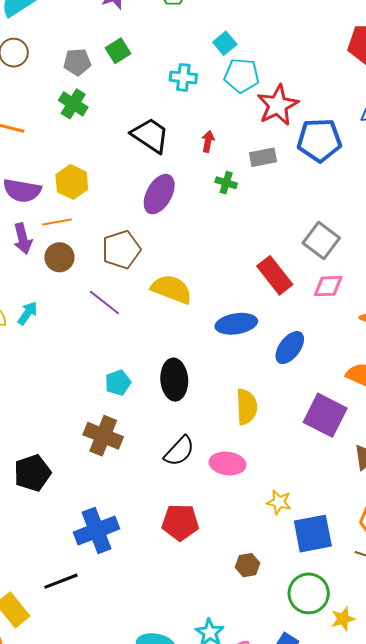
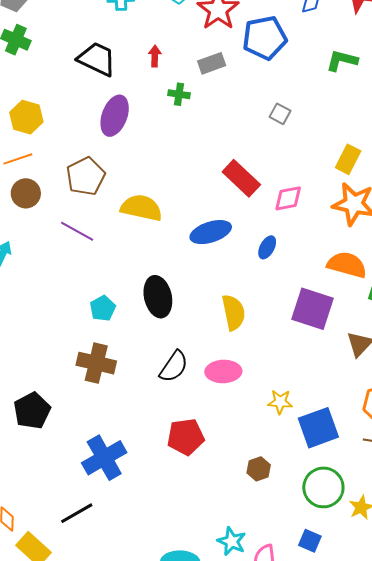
gray square: (321, 240) -> (280, 114), moved, size x0.6
pink diamond: (328, 286) -> (288, 198), moved
blue ellipse: (290, 348) -> (267, 247), size x0.7

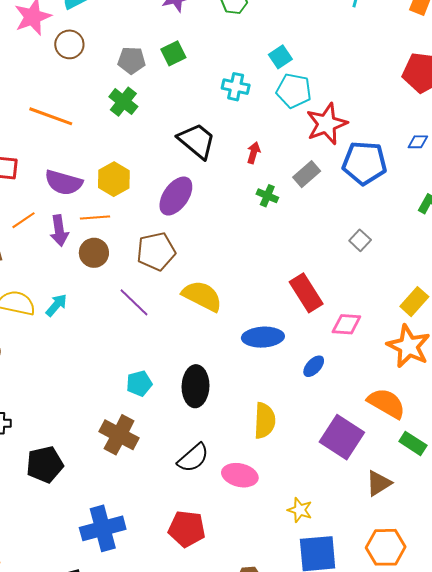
gray rectangle: (212, 63) -> (307, 174), turned -36
purple ellipse: (115, 116) -> (176, 196), moved
yellow star: (280, 402) -> (300, 510), moved

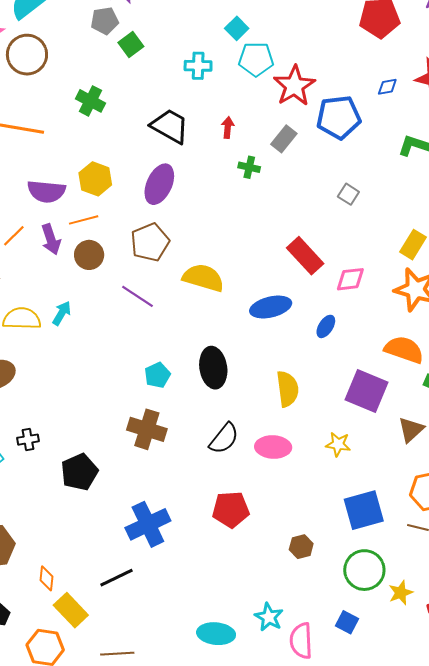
brown circle: (69, 44) -> (27, 55), size x1.4
gray pentagon: (132, 60) -> (105, 21), moved
yellow star: (300, 510) -> (338, 444), moved

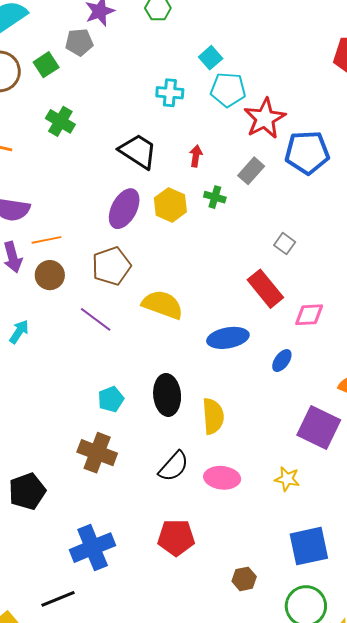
green square: (131, 44) -> (46, 65), moved
yellow hexagon: (95, 179) -> (170, 205), moved
gray square: (348, 194) -> (285, 244), moved
yellow semicircle: (287, 389) -> (213, 416), moved

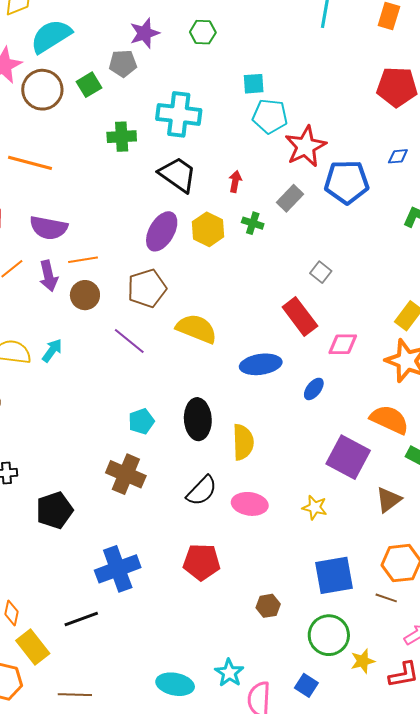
cyan square: (211, 58) -> (254, 84), turned 35
cyan cross: (170, 93) -> (179, 114), moved, size x1.6
green cross: (60, 121) -> (122, 137), moved, turned -36

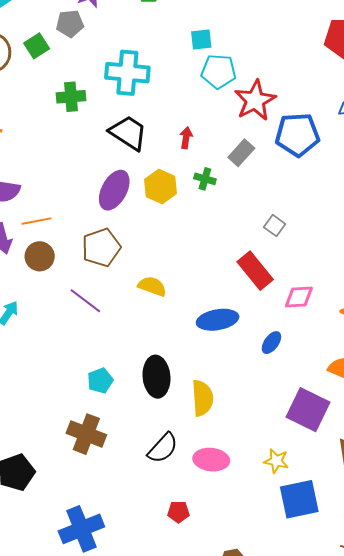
yellow semicircle: (197, 329) -> (152, 286), size x0.7
red pentagon: (202, 562) -> (178, 512), moved, size x0.6
blue square: (334, 575) -> (299, 499), moved

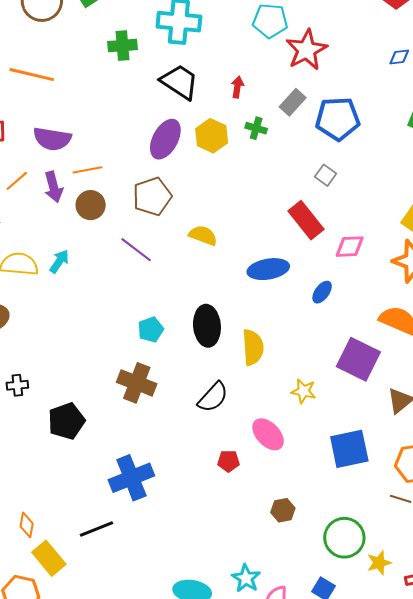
blue pentagon: (297, 135) -> (338, 119), moved
pink ellipse: (211, 460) -> (268, 434), moved, turned 40
yellow star: (276, 461) -> (303, 391), moved

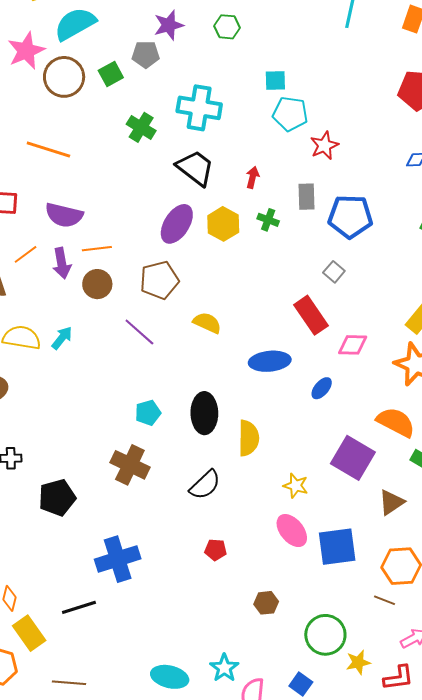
green cross: (123, 46) -> (141, 127), turned 32
red star: (307, 50) -> (324, 145), size x0.7
gray rectangle: (293, 102) -> (306, 197), turned -48
pink ellipse: (268, 434) -> (292, 531), moved

